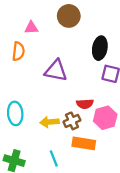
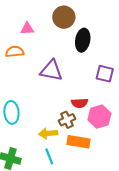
black ellipse: (100, 48) -> (83, 40), moved
orange semicircle: (18, 51) -> (15, 52), turned -102
yellow arrow: (49, 122) -> (48, 133), moved

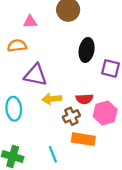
black ellipse: (83, 40) -> (87, 50), moved
purple triangle: (51, 71) -> (35, 75), moved
yellow arrow: (48, 133) -> (52, 99), moved

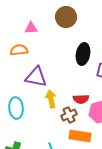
yellow arrow: (52, 99) -> (51, 99), turned 84

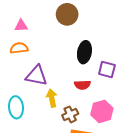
pink triangle: (31, 28) -> (21, 26), moved
red semicircle: (81, 99) -> (82, 85), moved

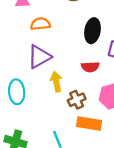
orange semicircle: (19, 48) -> (40, 24), moved
purple triangle: (36, 76) -> (39, 57), turned -40

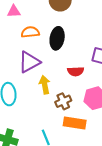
black ellipse: (93, 31) -> (57, 38), moved

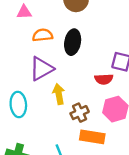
red semicircle: (76, 71) -> (104, 79), moved

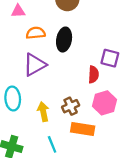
red semicircle: (104, 79) -> (94, 74), turned -84
yellow arrow: (59, 94) -> (43, 112), moved

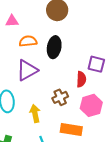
brown cross: (71, 106) -> (60, 97), moved

